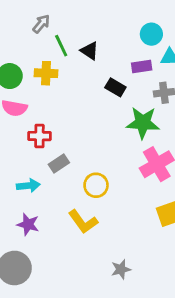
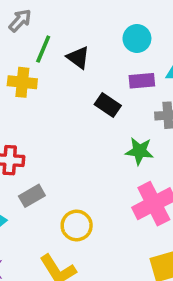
cyan circle: (151, 34) -> (137, 39), moved
green line: (61, 46) -> (43, 49), turned 45
green star: (143, 123) -> (139, 151), size x0.7

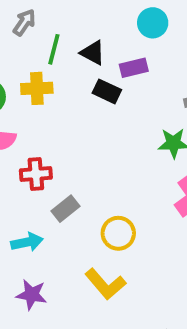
purple rectangle: (142, 81) -> (134, 68), moved
black rectangle: (108, 105) -> (107, 91), moved

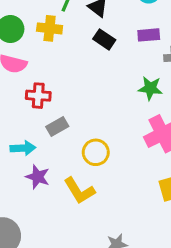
purple rectangle: (134, 68) -> (149, 35), moved
purple star: (32, 295) -> (38, 177), moved

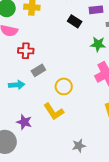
black rectangle: (104, 39) -> (75, 21), moved
purple star: (38, 177) -> (24, 122), moved

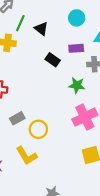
gray rectangle: (38, 70) -> (17, 118), moved

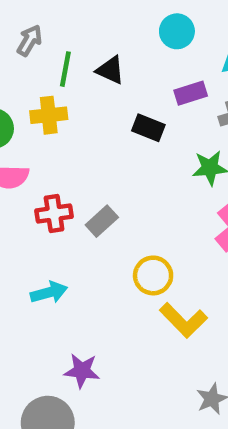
gray rectangle: (17, 118) -> (102, 221), moved
yellow L-shape: (27, 156) -> (183, 320), moved

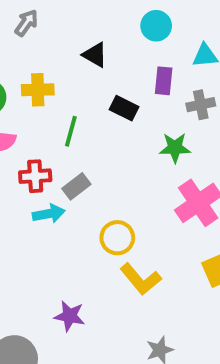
green line: (65, 69) -> (71, 131), moved
purple rectangle: (191, 93) -> (164, 81), turned -72
cyan arrow: (49, 292) -> (49, 214), moved
purple star: (82, 371) -> (70, 316), moved

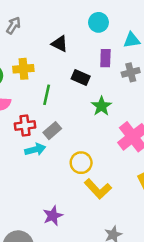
green star: (175, 148) -> (101, 106), moved, turned -30
purple star: (70, 316) -> (53, 216), turned -30

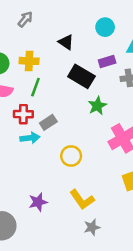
purple rectangle: (105, 58) -> (107, 61), turned 63
black rectangle: (81, 77) -> (81, 76), size x1.5
green line: (47, 95) -> (35, 87), moved
yellow L-shape: (98, 189) -> (82, 200), moved

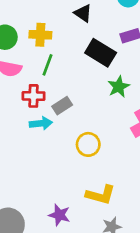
yellow L-shape: (82, 200) -> (101, 195), turned -40
purple star: (38, 202) -> (59, 215), moved, turned 30

